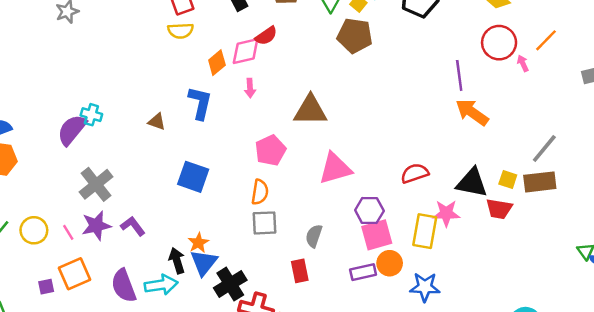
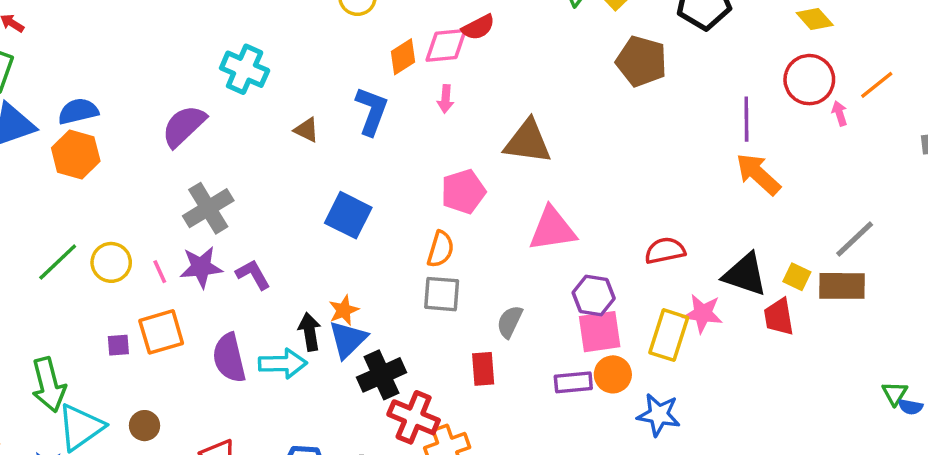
brown pentagon: (355, 36) -> (641, 61), moved
cyan cross: (91, 115) -> (245, 69), moved, size x1.5
red trapezoid: (499, 209) -> (779, 317), turned 64

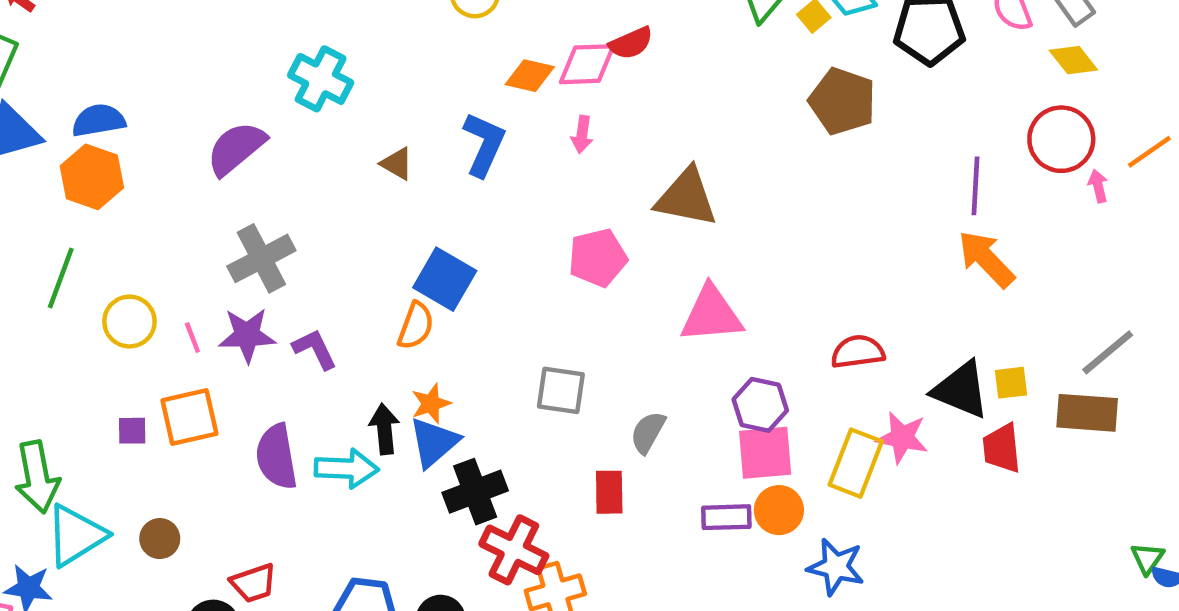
orange diamond: (403, 57) -> (530, 76), turned 42
orange semicircle: (441, 249) -> (416, 326), moved
green line: (58, 262) -> (61, 278), moved, turned -30
yellow square: (797, 277) -> (1011, 383), moved, turned -36

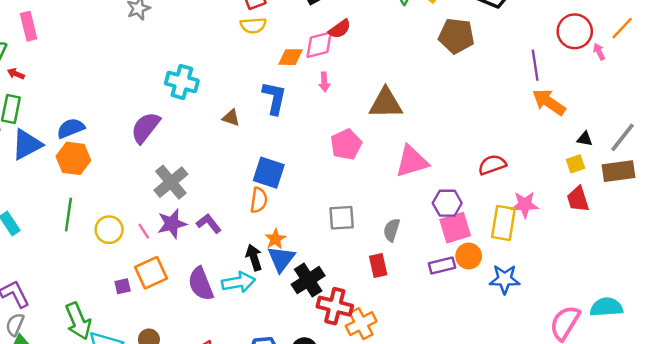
black triangle: (961, 390) -> (585, 139), moved, size x0.5

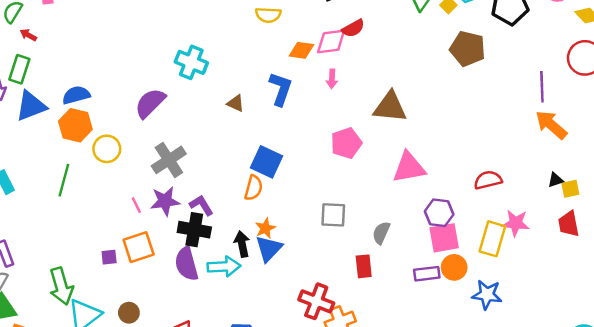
black triangle: (585, 139) -> (555, 180), moved, turned -35
yellow circle: (109, 230) -> (107, 149), moved
black cross: (308, 280) -> (194, 230), moved, turned 36

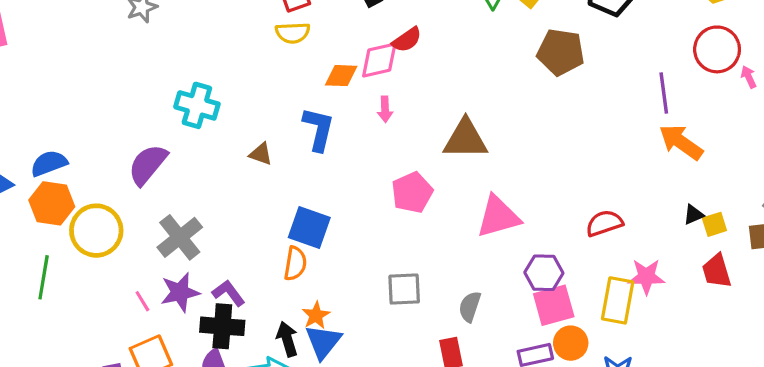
yellow circle: (107, 149) -> (96, 231), size x1.4

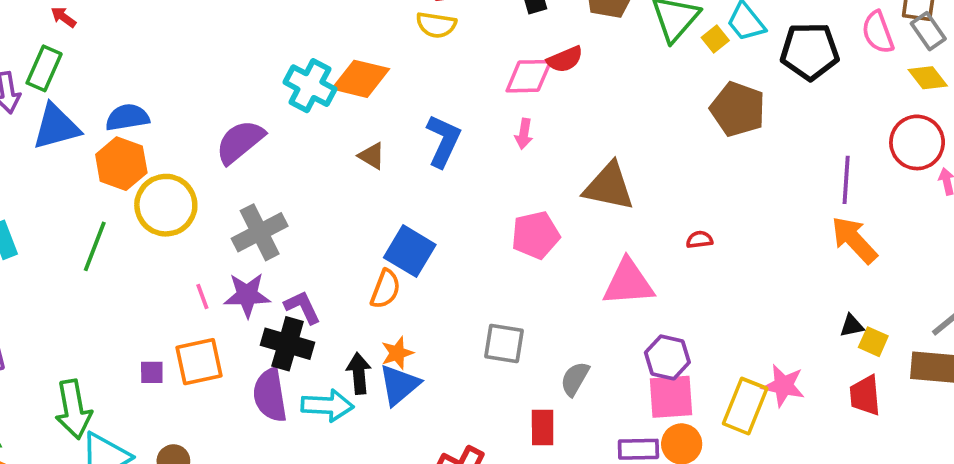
orange diamond: (341, 76) -> (361, 79), moved, size x1.4
red semicircle: (604, 223) -> (699, 240), moved, size x0.6
yellow square: (714, 224) -> (873, 342), turned 30

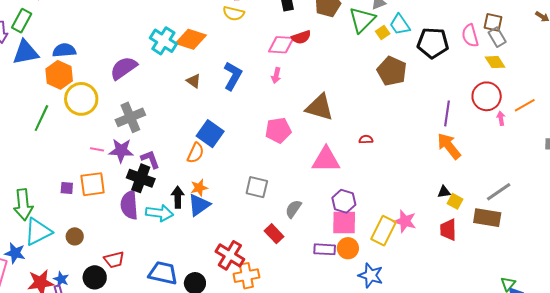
pink line: (202, 297) -> (97, 149), turned -64
red rectangle: (543, 428) -> (274, 234), turned -48

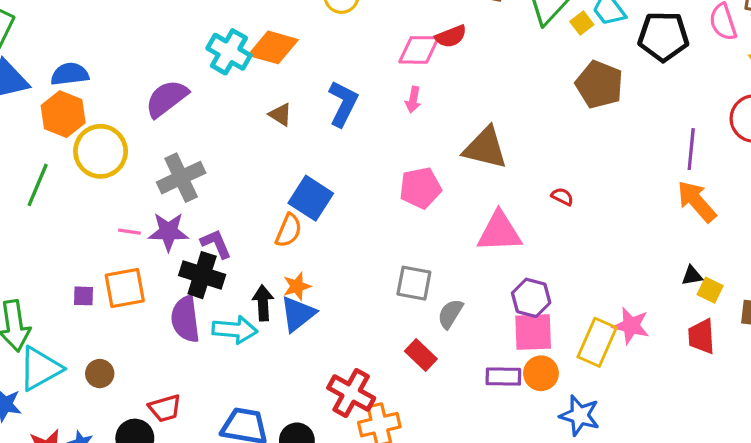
red semicircle: (366, 139) -> (562, 197), turned 32
gray square: (257, 187) -> (414, 283), moved

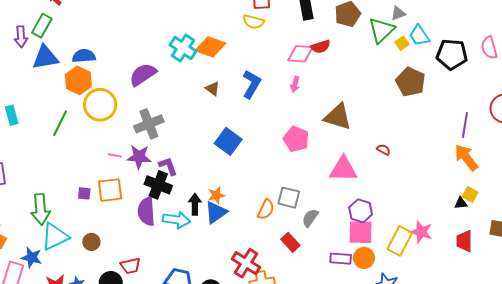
pink pentagon: (420, 188) -> (296, 139), turned 30
orange semicircle: (289, 230) -> (266, 209), moved
yellow square: (710, 290) -> (470, 194), moved

